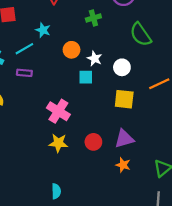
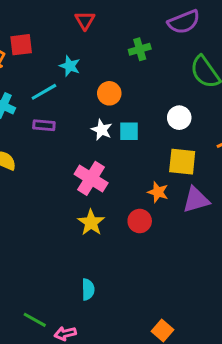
white star: (95, 59) -> (102, 130), moved
purple triangle: (124, 139) -> (196, 200), moved
yellow star: (58, 143) -> (91, 223), turned 30
orange star: (123, 165) -> (158, 192), moved

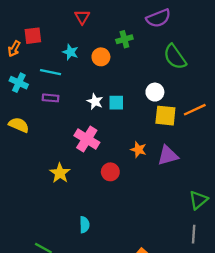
cyan line: (44, 92) -> (50, 72), turned 42
orange circle: (109, 93) -> (101, 57), moved
yellow square: (182, 162) -> (165, 116), moved
red circle: (140, 221) -> (110, 172), moved
yellow star: (91, 223) -> (60, 173), moved

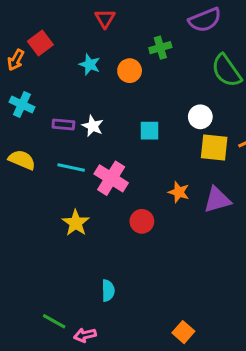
red square: (33, 36) -> (40, 43), turned -30
cyan line: (50, 72) -> (71, 168), moved
white star: (95, 101) -> (93, 126), moved

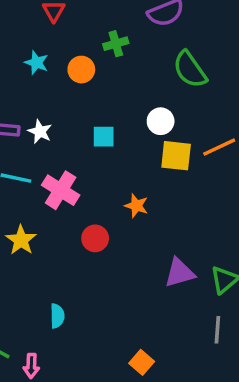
purple triangle: (217, 200) -> (180, 273), moved
pink arrow: (85, 335) -> (31, 366), turned -75

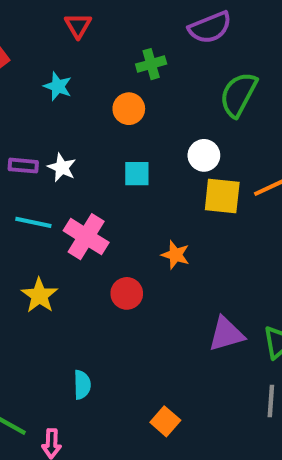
orange circle: (81, 70) -> (129, 109), moved
green semicircle: (190, 70) -> (238, 94), turned 63
orange square: (142, 362) -> (165, 421), moved

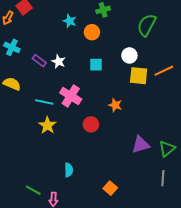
cyan star: (58, 86) -> (70, 21), moved
purple rectangle: (23, 166) -> (39, 61), turned 32
cyan line: (33, 222) -> (44, 102), moved

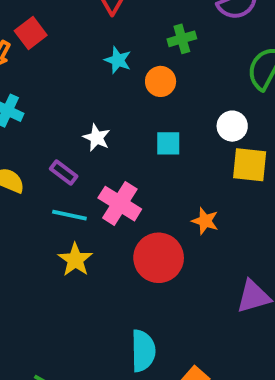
purple rectangle: (39, 61) -> (64, 173), moved
red circle: (91, 124) -> (159, 258), size x1.6
cyan semicircle: (69, 170) -> (143, 351), moved, size x1.5

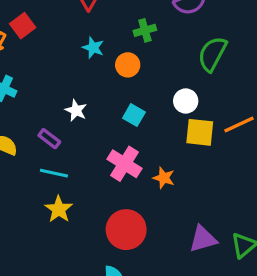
cyan square: (168, 143) -> (134, 115), turned 30
pink cross: (120, 204) -> (125, 164), moved
red circle: (159, 258) -> (126, 230), moved

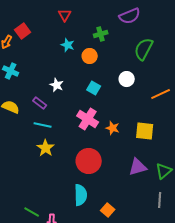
yellow square: (200, 132) -> (145, 131), moved

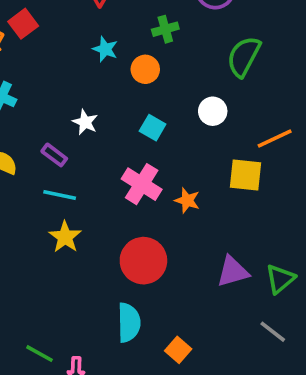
yellow square: (145, 131) -> (246, 175), moved
gray line: (160, 200) -> (273, 332), turned -56

